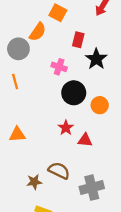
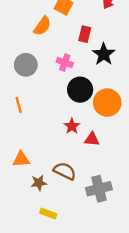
gray circle: (18, 49) -> (26, 65), moved
orange line: (15, 82) -> (19, 105), moved
orange circle: (100, 105) -> (107, 103), size x1.5
orange triangle: (17, 135) -> (21, 159), moved

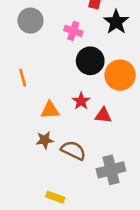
gray circle: (26, 65) -> (30, 21), moved
orange triangle: (21, 159) -> (50, 110), moved
brown star: (39, 183) -> (45, 140), moved

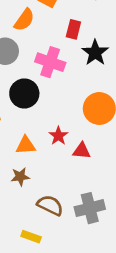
pink cross: (73, 31) -> (50, 62), size x1.5
black circle: (90, 61) -> (24, 93), moved
brown semicircle: (73, 150) -> (50, 205), moved

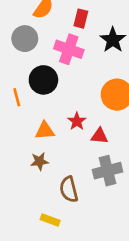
red rectangle: (73, 29) -> (81, 19), moved
brown semicircle: (50, 205) -> (69, 189), turned -130
gray cross: (90, 208) -> (107, 171), moved

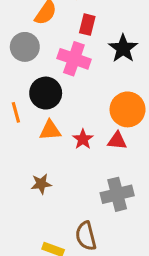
orange triangle: (45, 131) -> (50, 130), moved
red triangle: (99, 136) -> (117, 141), moved
brown semicircle: (69, 189) -> (86, 236), moved

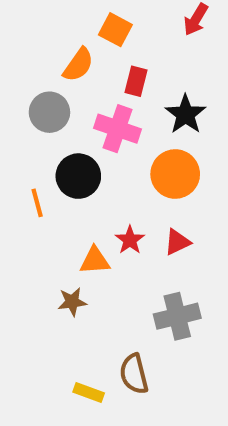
orange circle: (128, 109) -> (175, 174), moved
orange triangle: (50, 130) -> (95, 261), moved
red triangle: (117, 141) -> (177, 242), turned -30

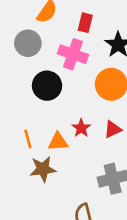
orange line: (37, 203) -> (28, 139), moved
brown star: (72, 302) -> (43, 169), size x1.4

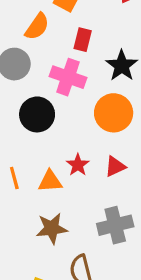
brown star: (43, 169) -> (52, 228), moved

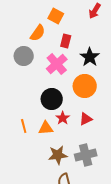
pink cross: (68, 77) -> (57, 64), turned 30
black circle: (37, 114) -> (52, 99), moved
brown star: (52, 228) -> (58, 155), moved

